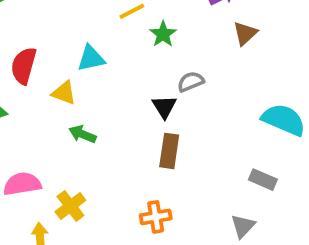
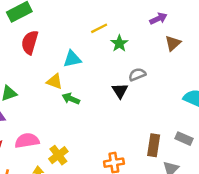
red semicircle: (24, 66) -> (30, 42), moved
green arrow: (82, 134) -> (71, 99), moved
brown rectangle: (169, 151) -> (154, 145), moved

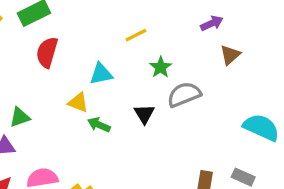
green star: (119, 43) -> (161, 67), moved
gray semicircle: (137, 74) -> (184, 94), size x1.5
black triangle: (120, 91) -> (144, 114), moved

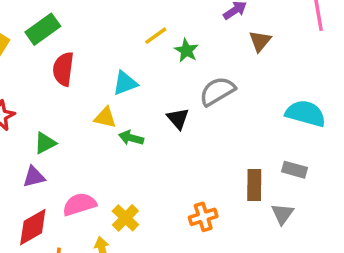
green star: (161, 67) -> (186, 50), moved

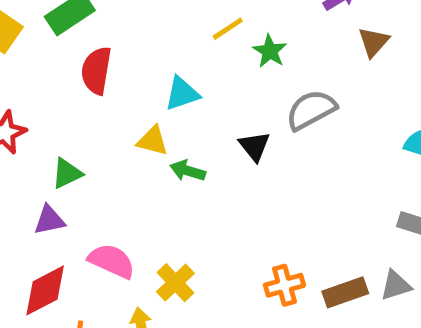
brown rectangle: (254, 185) -> (345, 292), moved, turned 68
pink semicircle: (79, 204) -> (112, 261), turned 40
gray triangle: (282, 214) -> (396, 285), turned 35

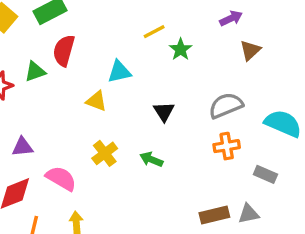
gray semicircle: (311, 110) -> (226, 106), moved
green arrow: (188, 171) -> (151, 159), moved
green triangle: (67, 173) -> (35, 72), moved
yellow cross: (175, 283) -> (105, 153), moved
orange cross: (284, 285) -> (227, 146), moved

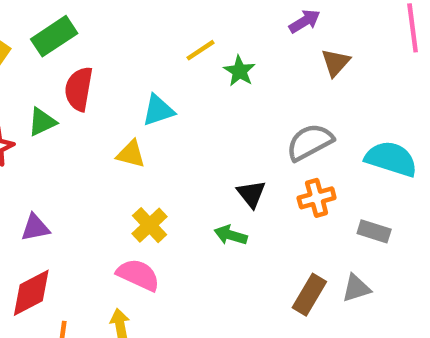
black triangle: (164, 112) -> (251, 194), moved
green arrow: (151, 159) -> (231, 235), moved
pink semicircle: (61, 178) -> (138, 275), moved
brown rectangle: (214, 215) -> (309, 295), turned -40

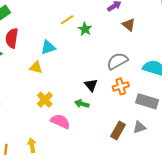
brown triangle: (336, 63) -> (129, 25), turned -32
gray rectangle: (374, 231) -> (147, 101), size x1.5
pink semicircle: (138, 275) -> (60, 121), moved

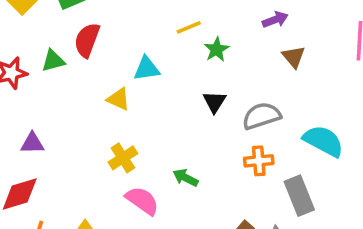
black triangle: (91, 85) -> (214, 102), moved
gray rectangle: (147, 101) -> (299, 196), turned 40

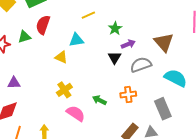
purple arrow: (275, 20) -> (128, 44), moved
yellow line: (189, 27) -> (88, 15), moved
brown triangle: (294, 57) -> (164, 42), moved, size x1.5
orange cross: (259, 161) -> (128, 94), moved

